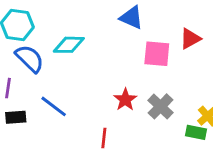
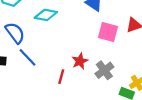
blue semicircle: (30, 58) -> (15, 33), moved
red line: (104, 138) -> (61, 77), moved

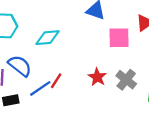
blue line: (27, 57) -> (40, 88), turned -66
red line: (61, 77) -> (56, 81), moved, turned 32

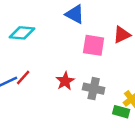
gray cross: (126, 80) -> (94, 89), turned -36

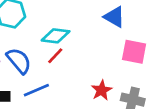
red line: (23, 78) -> (55, 56), moved

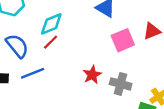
cyan diamond: (56, 36) -> (51, 24), turned -30
pink square: (134, 52) -> (123, 40), turned -35

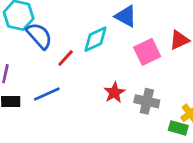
cyan diamond: (51, 24) -> (96, 39), moved
blue semicircle: (17, 46) -> (39, 36), moved

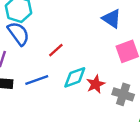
blue semicircle: (39, 36) -> (18, 34), moved
cyan diamond: (96, 39) -> (75, 77), moved

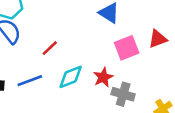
red star: (96, 84) -> (103, 77), moved

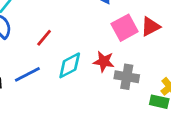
red triangle: (158, 39) -> (150, 27), moved
red star: (103, 77) -> (104, 62), turned -30

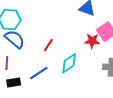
red star: (104, 62) -> (92, 41), moved

